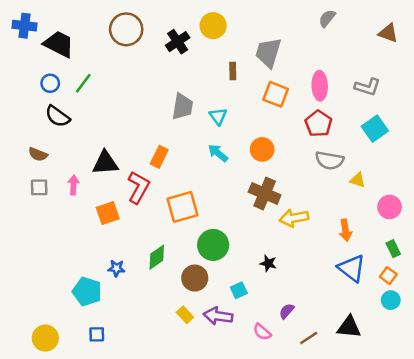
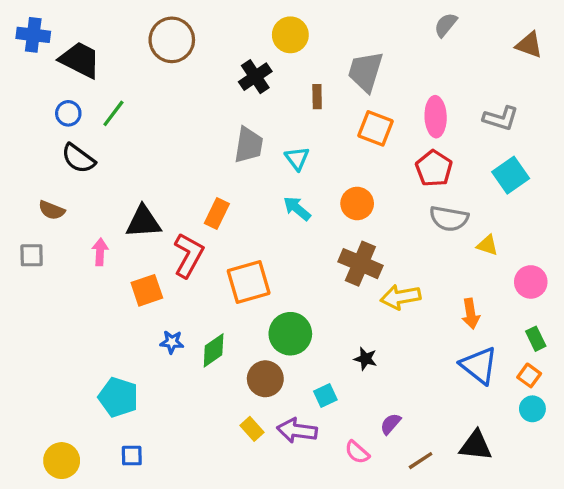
black cross: (178, 42) -> (255, 77), moved
gray square: (39, 187) -> (32, 255), moved
blue star: (116, 268) -> (172, 342), moved

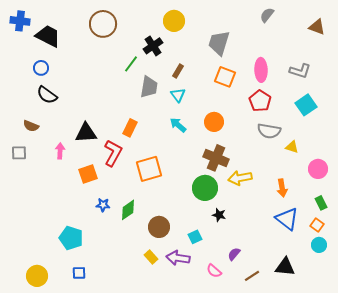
brown rectangle: (317, 97) -> (178, 71), moved, turned 32
green line: (113, 113) -> (131, 64), moved
green circle: (290, 334) -> (205, 188), moved

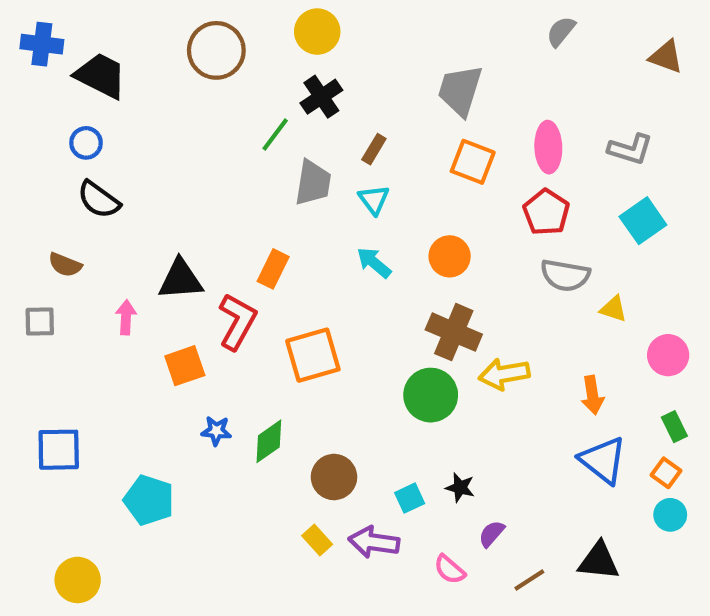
yellow circle: (174, 21) -> (317, 32), moved
black star: (219, 215) -> (460, 488), moved
blue square: (79, 273) -> (59, 450), moved, size x1.6

